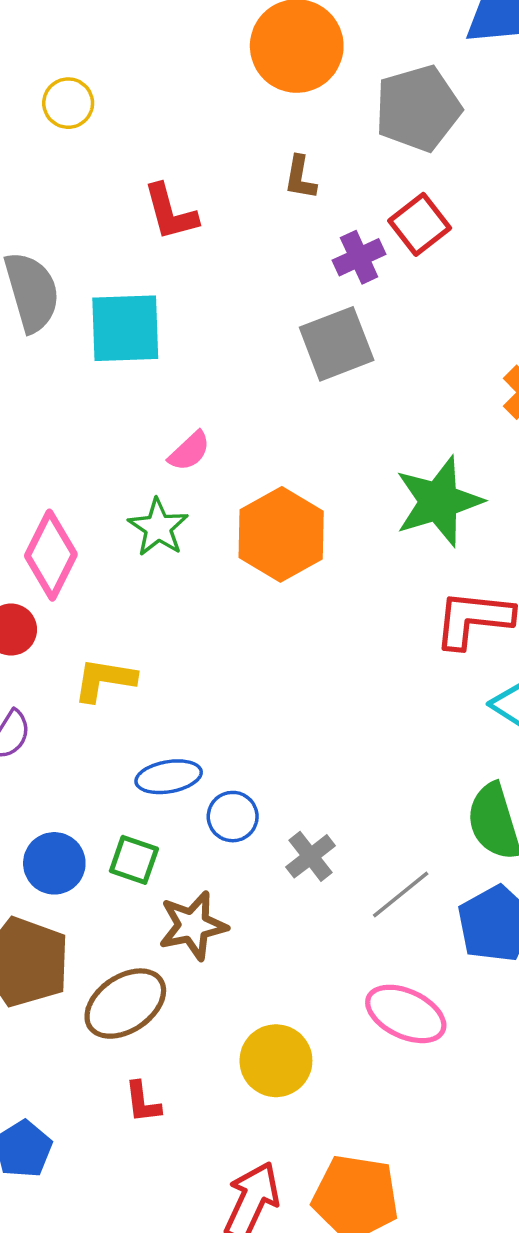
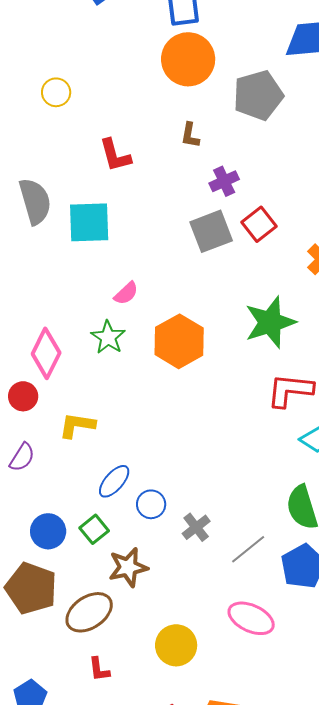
red square: (420, 224) -> (259, 224), moved
blue ellipse: (169, 777) -> (114, 481), turned -39
green square: (134, 860) -> (94, 529), turned 32

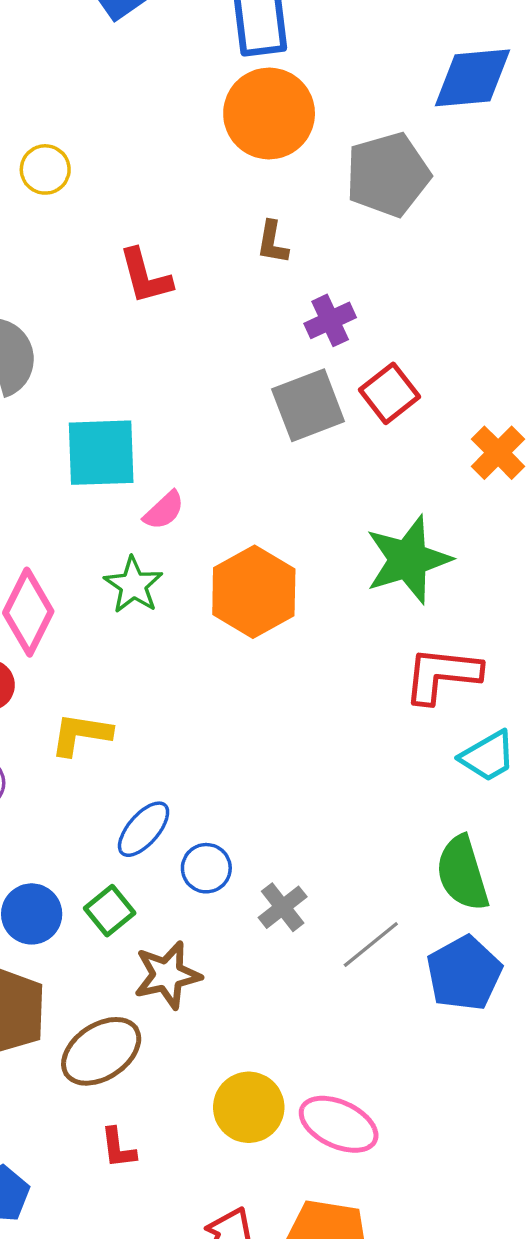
cyan square: (89, 222) -> (101, 453), moved
pink ellipse: (251, 618) -> (339, 1124), moved

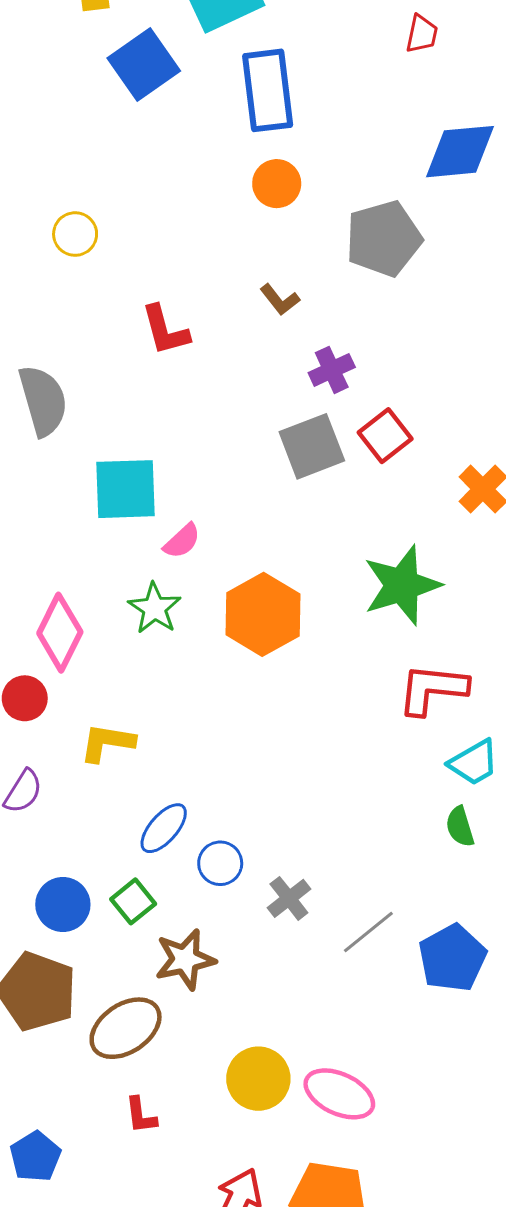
orange circle: (269, 114) -> (277, 184), size x0.6
brown L-shape: (272, 242) -> (280, 300), turned -48
green semicircle: (462, 873) -> (460, 827), moved, size x0.6

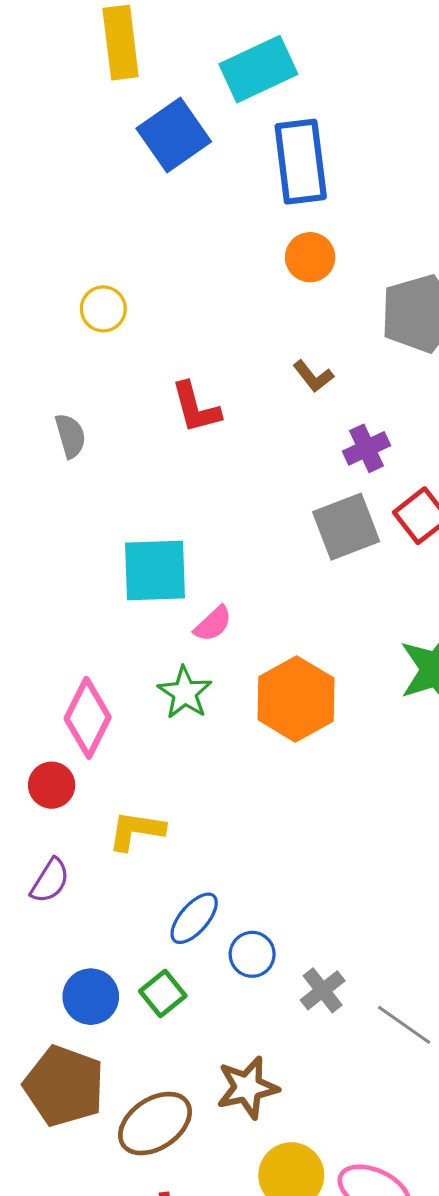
gray semicircle: (43, 400) -> (70, 436), moved, size x0.6
gray line: (368, 932) -> (404, 1025), turned 74
brown star: (185, 959) -> (247, 1087), moved

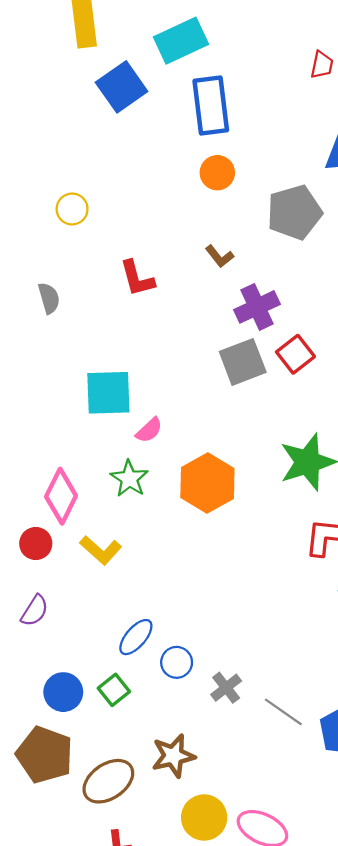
purple cross: (366, 448) -> (257, 307), size x1.4
yellow L-shape: (136, 831) -> (101, 550), moved, turned -147

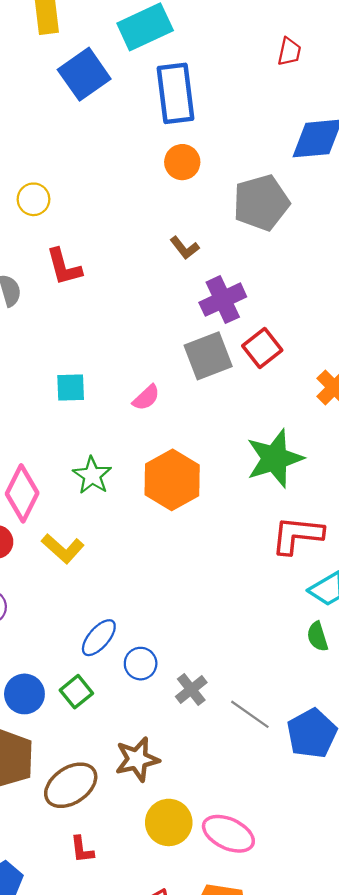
red L-shape: (137, 278) -> (64, 267), moved
cyan square: (108, 393) -> (71, 387), size x0.6
pink semicircle: (149, 430) -> (146, 398), moved

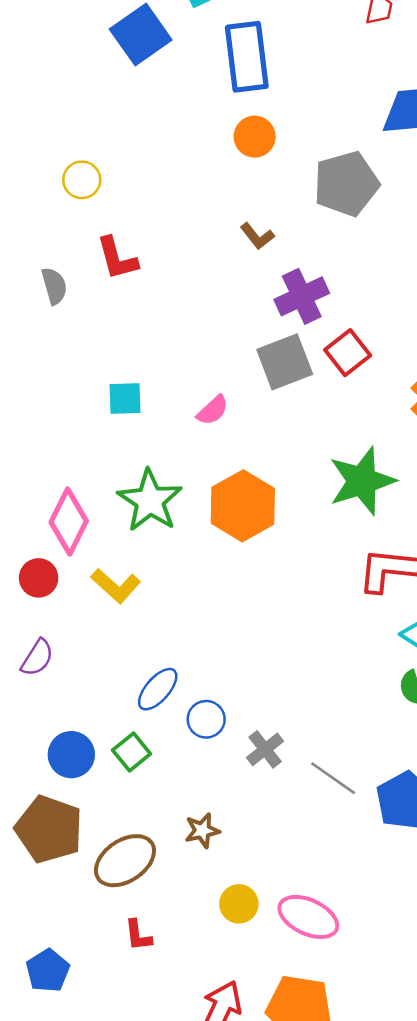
green star: (92, 475) -> (150, 501), size x1.4
brown star: (137, 759) -> (202, 831), size x0.7
yellow circle: (169, 822) -> (239, 904), size x0.7

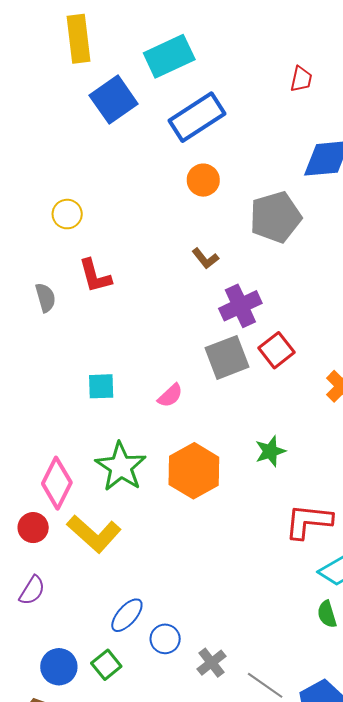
blue rectangle: (247, 57) -> (197, 117), turned 64
green star: (362, 481) -> (270, 451), moved, size x0.6
yellow L-shape: (116, 586) -> (94, 534), size x1.4

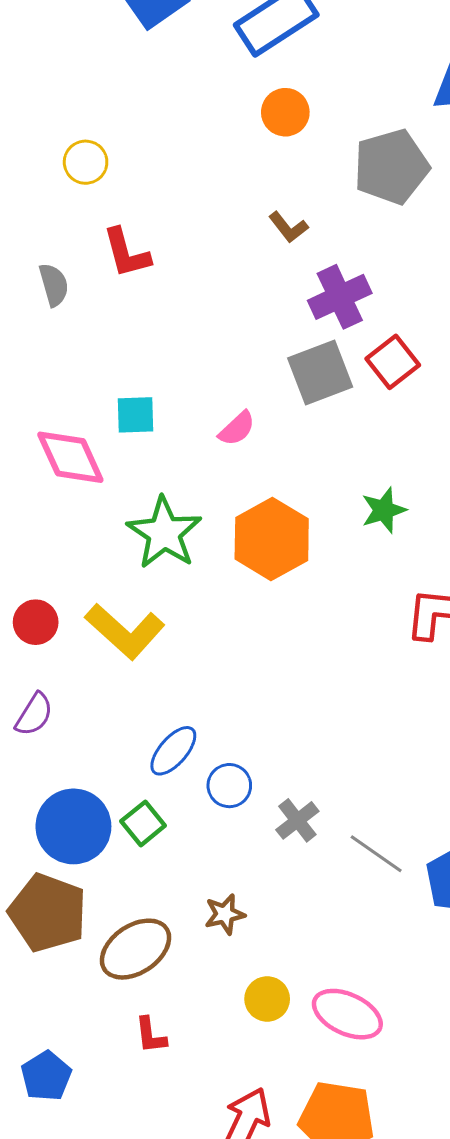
pink diamond: (57, 483) -> (70, 457), moved, turned -51
blue circle: (59, 667) -> (73, 826), size x1.4

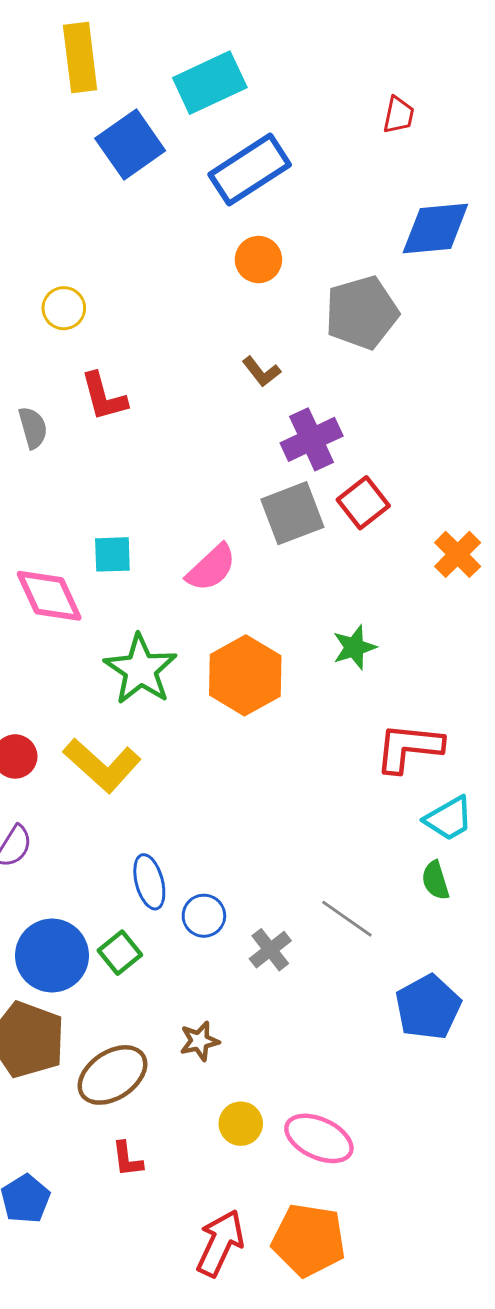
pink semicircle: (237, 428) -> (211, 568), size x1.4
blue ellipse: (173, 751) -> (149, 882), turned -56
gray line: (376, 854) -> (347, 919), moved

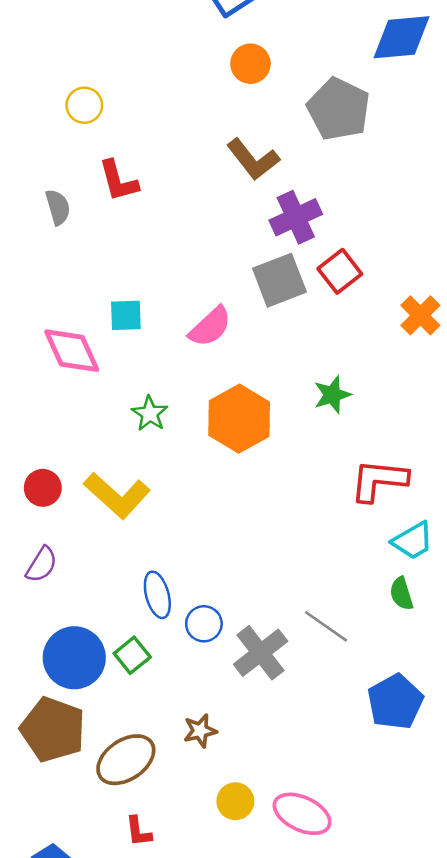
gray pentagon: (362, 313) -> (339, 109), turned -30
brown L-shape: (261, 372) -> (253, 159), size x1.6
green star: (141, 669) -> (150, 414), size x0.6
gray cross: (270, 950) -> (261, 653), size x1.5

